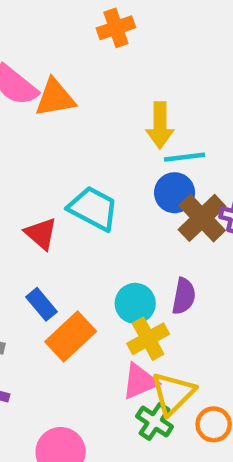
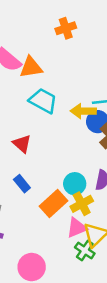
yellow arrow: (160, 125) -> (83, 111), moved, turned 90
cyan trapezoid: (93, 208) -> (43, 101), moved
orange rectangle: (71, 337) -> (53, 204), moved

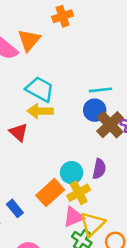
orange triangle: (31, 67) -> (29, 40), moved, turned -40
yellow arrow: (83, 111) -> (40, 111), moved
blue rectangle: (22, 184) -> (15, 208), moved

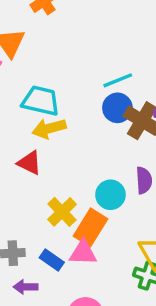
yellow cross: (79, 193) -> (62, 212), moved
pink triangle: (74, 217) -> (83, 253), moved, turned 40

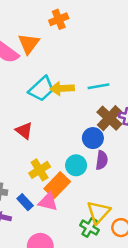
cyan trapezoid: (41, 101) -> (41, 89), turned 112
blue circle: (117, 108) -> (93, 138), moved
yellow arrow: (49, 128) -> (62, 88), moved

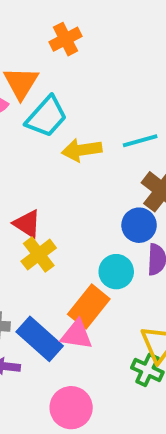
cyan trapezoid: (41, 89) -> (46, 117), moved
yellow cross: (40, 170) -> (39, 255), moved
blue rectangle: (25, 202) -> (40, 339), size x1.6

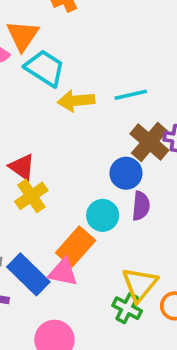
cyan trapezoid: (46, 117) -> (45, 68), turned -102

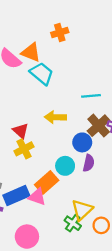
orange triangle: (23, 36) -> (31, 52), turned -50
yellow arrow: (76, 101) -> (55, 117), moved
blue rectangle: (28, 274) -> (16, 195), turned -75

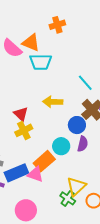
cyan trapezoid: (42, 74) -> (41, 62), turned 140
cyan line: (91, 96) -> (85, 83), turned 54

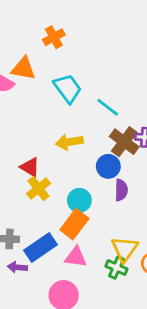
cyan trapezoid: (41, 62) -> (68, 88), moved, turned -115
cyan circle: (61, 146) -> (79, 200), moved
pink triangle: (35, 174) -> (76, 257), moved

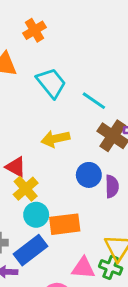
blue circle: (108, 166) -> (89, 175), moved
cyan circle: (79, 200) -> (36, 215), moved
orange rectangle: (74, 224) -> (65, 224), turned 48
pink triangle: (76, 257) -> (83, 268), moved

